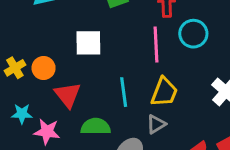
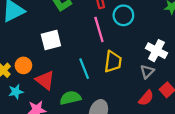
cyan star: (22, 114) -> (16, 92), moved
gray triangle: (156, 124) -> (147, 72), moved

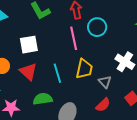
gray triangle: (147, 72) -> (105, 82), moved, turned -32
red triangle: (45, 80) -> (28, 72), moved
red semicircle: (146, 98) -> (103, 105), moved

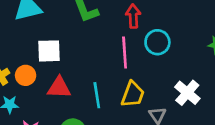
white square: (29, 45) -> (49, 51), moved
red triangle: (28, 72) -> (59, 88), turned -48

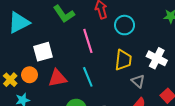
pink line: (125, 52) -> (88, 41), moved
yellow trapezoid: (133, 94) -> (123, 60), moved

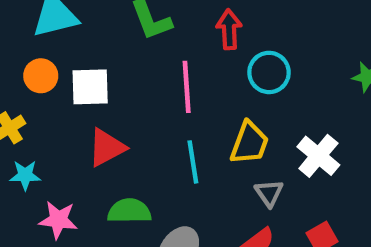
orange circle: (30, 75) -> (41, 76), moved
cyan line: (88, 77) -> (193, 162), moved
red triangle: (57, 78) -> (107, 148), turned -30

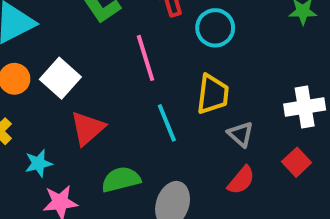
white square: (90, 87) -> (60, 78), turned -33
white cross: (318, 156) -> (305, 107), moved, turned -36
cyan star: (25, 175) -> (39, 163), moved

